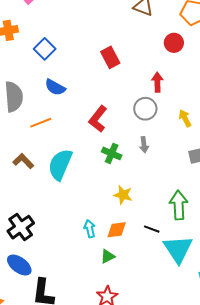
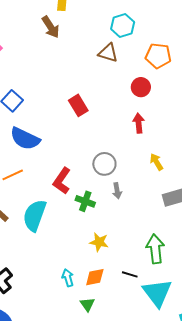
red arrow: (157, 82) -> (139, 123), moved
blue semicircle: (55, 87) -> (25, 139), size x1.4
gray circle: (145, 109) -> (104, 164), moved
red L-shape: (98, 119) -> (62, 181), moved
green triangle: (108, 256) -> (87, 304), turned -35

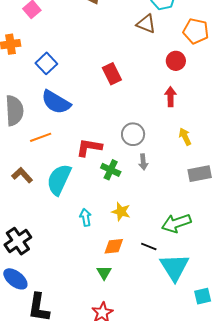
red L-shape: (62, 181) -> (89, 147), turned 60
green arrow: (155, 249) -> (176, 223), turned -108
cyan arrow: (68, 278) -> (86, 217), moved

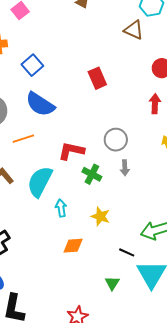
cyan arrow: (86, 217) -> (61, 208), moved
orange diamond: (114, 246) -> (73, 246), moved
green triangle: (104, 273) -> (112, 283), moved

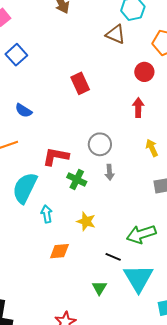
blue square: (32, 65) -> (16, 55), moved
blue semicircle: (40, 104) -> (24, 111), size x0.6

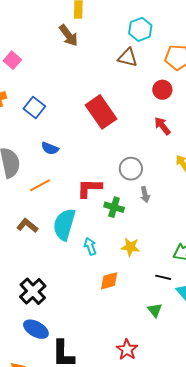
blue square: (16, 55) -> (34, 107), moved
red rectangle: (80, 83) -> (101, 112), size x1.5
red arrow: (138, 108) -> (162, 126), turned -30

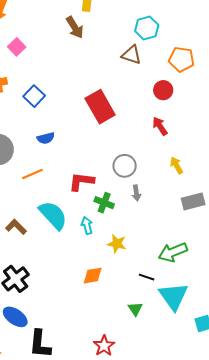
blue semicircle: (50, 148) -> (46, 138), turned -42
cyan semicircle: (64, 224) -> (53, 215), turned 116
brown L-shape: (27, 226) -> (16, 227), moved
cyan arrow: (90, 246) -> (87, 225), moved

